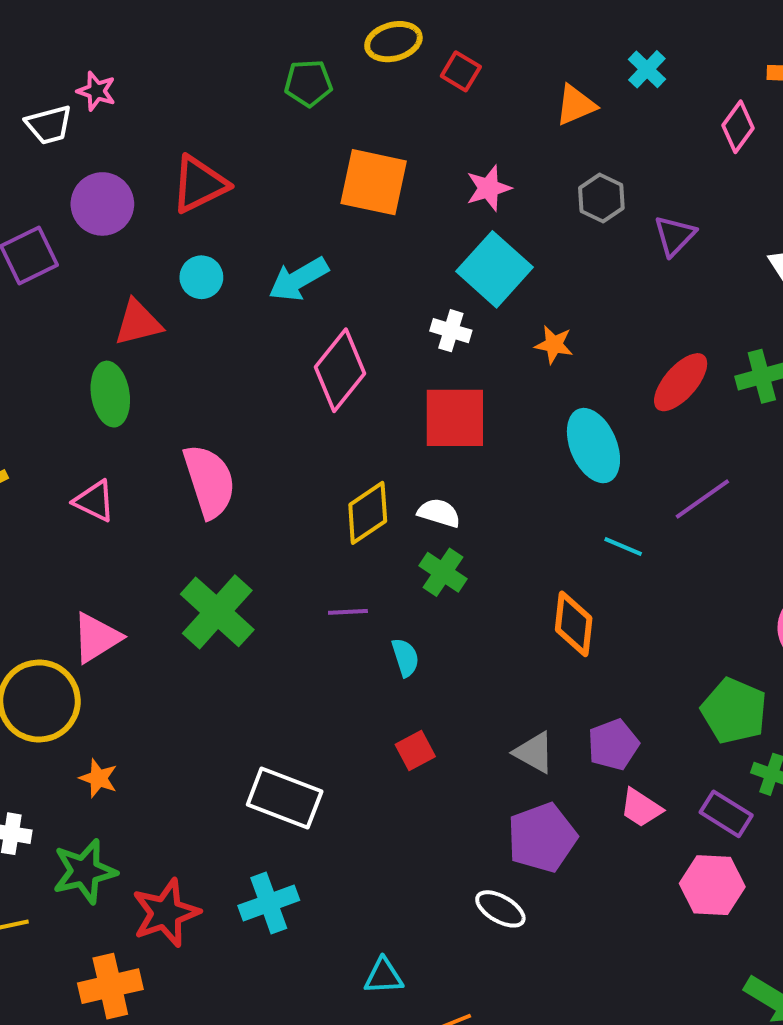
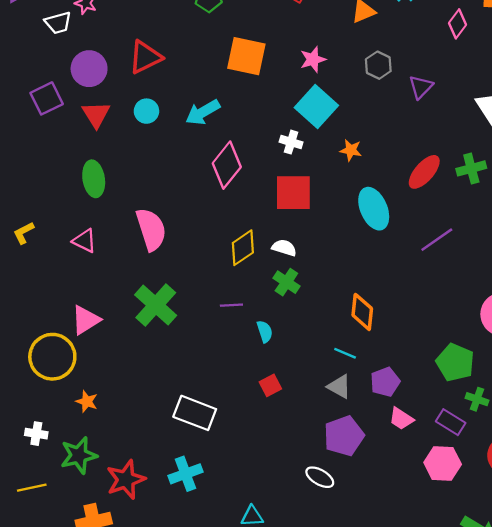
red triangle: (138, 323) -> (96, 115), moved, turned -48
cyan line: (623, 547) -> (345, 353), moved

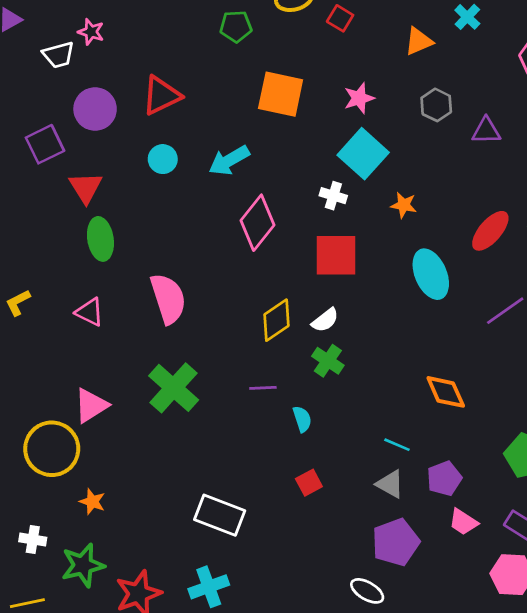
purple triangle: (421, 87) -> (486, 131), turned 45
red triangle: (96, 115) -> (86, 188), moved
white semicircle: (284, 248) -> (325, 320), turned 125
orange diamond: (362, 312) -> (446, 392), moved, turned -30

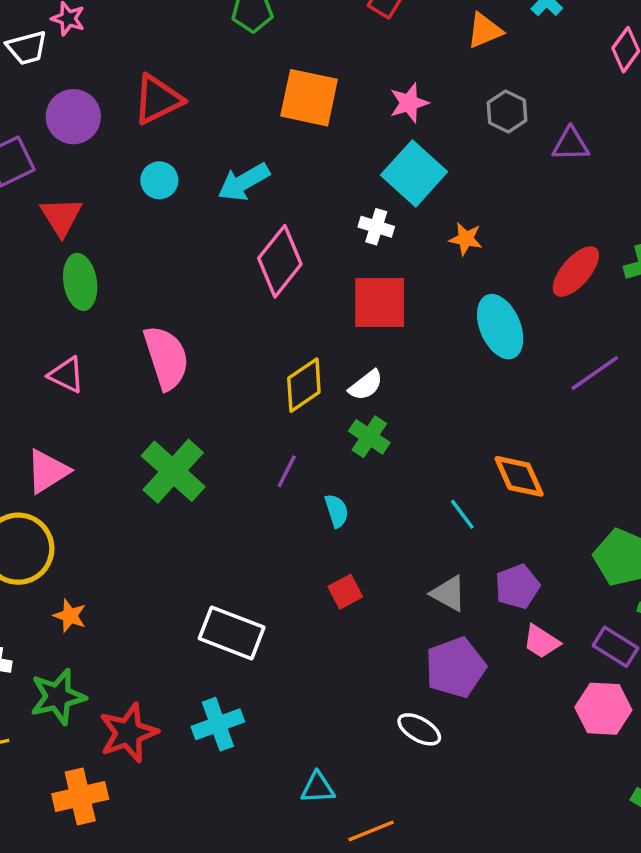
purple line: (263, 388) -> (287, 471), turned -60
pink triangle: (91, 405) -> (47, 471), moved
cyan line: (397, 445) -> (462, 514), moved, turned 30

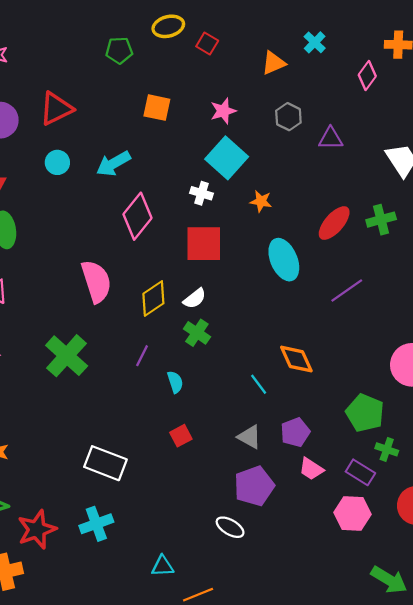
orange square: (309, 98) -> (157, 108), size x0.7
pink semicircle: (166, 358) -> (96, 281), moved

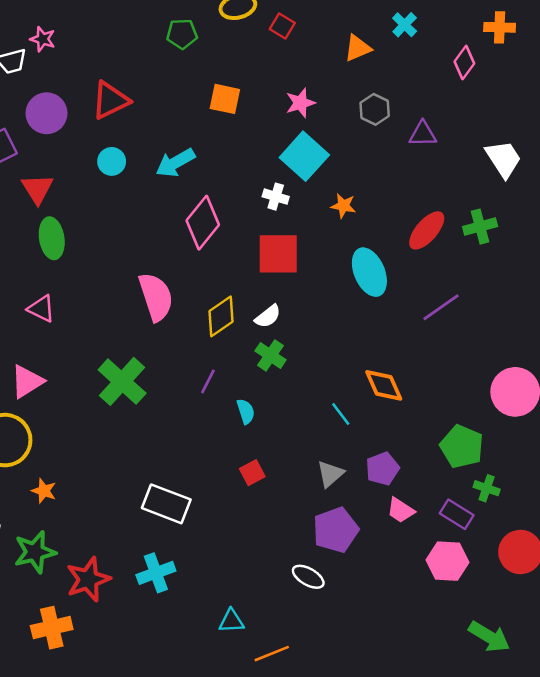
gray triangle: (250, 437) -> (330, 474), turned 50

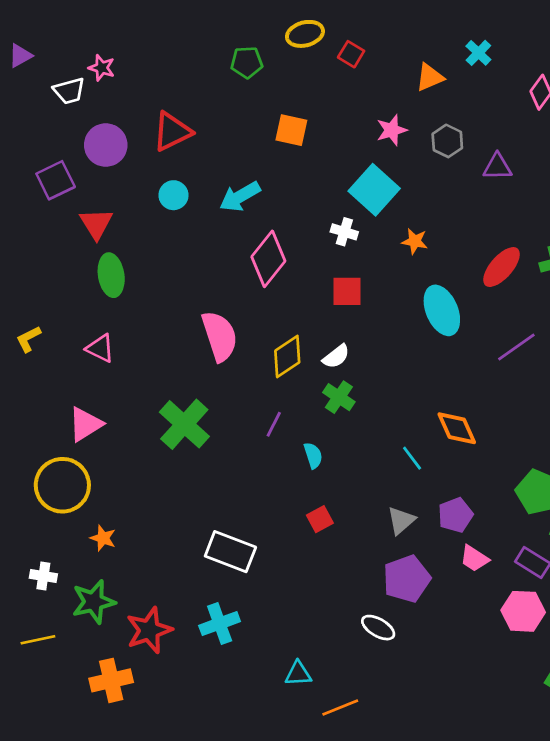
pink star: (300, 103) -> (392, 130), moved
red square: (278, 254) -> (347, 291), size x0.7

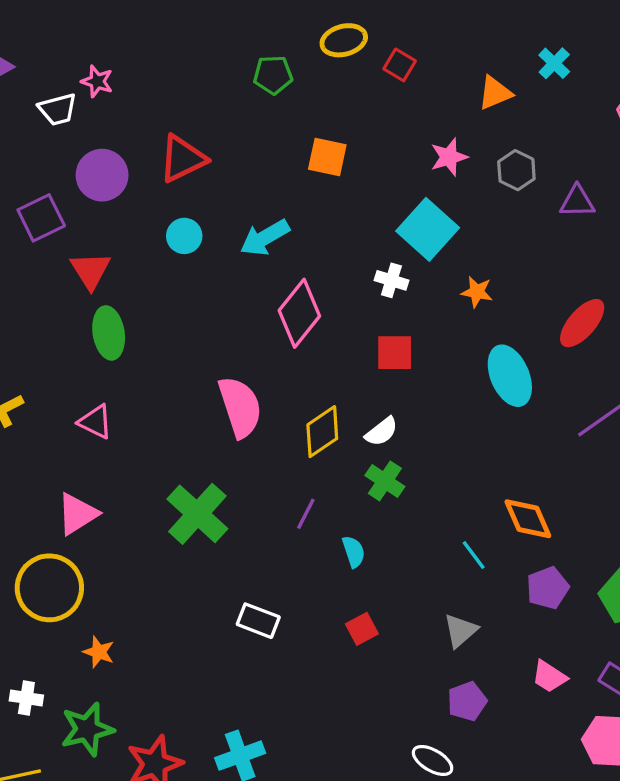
purple pentagon: (455, 515) -> (548, 588), moved
white rectangle: (230, 552) -> (258, 621), moved, size x0.7
purple pentagon: (407, 579) -> (467, 701), size x0.7

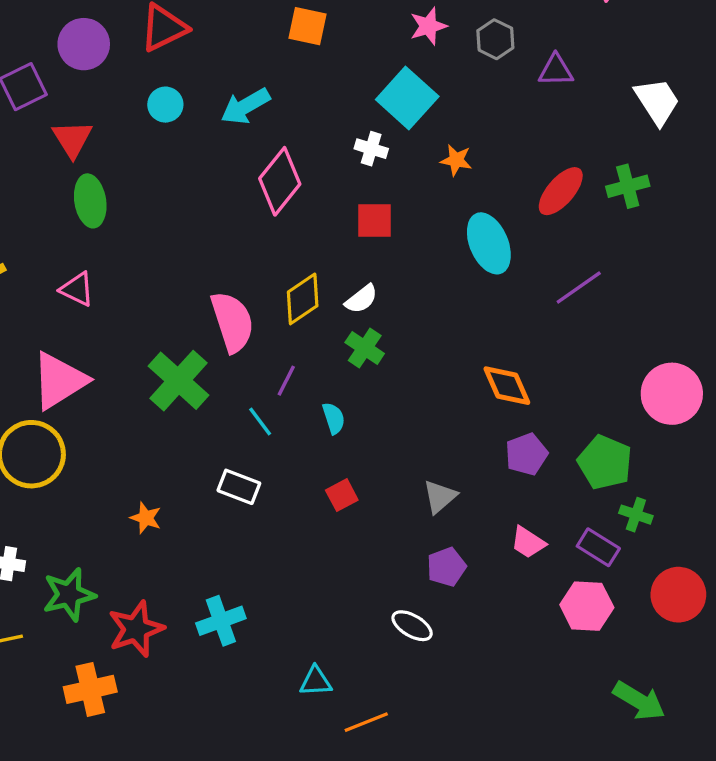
pink semicircle: (240, 407) -> (232, 322), moved
pink triangle: (77, 514) -> (59, 381), size x1.4
cyan line: (474, 555) -> (260, 421), moved
orange star: (99, 652) -> (146, 518), moved

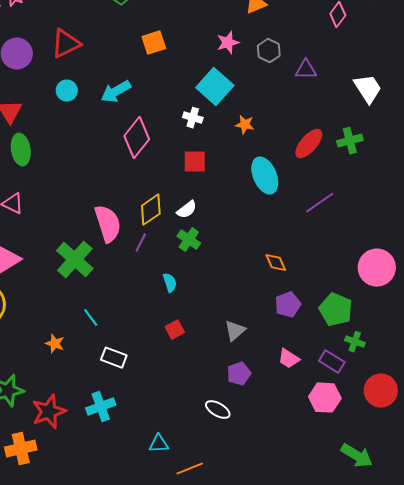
orange square: (308, 26) -> (154, 43), turned -30
purple line: (286, 381) -> (141, 243), moved
orange diamond: (507, 386) -> (276, 263), size x0.7
cyan line: (260, 421) -> (91, 318), moved
white rectangle: (239, 487) -> (114, 358), moved

